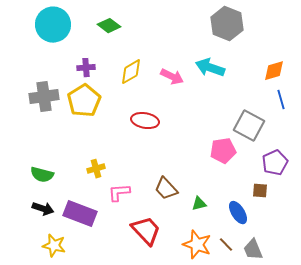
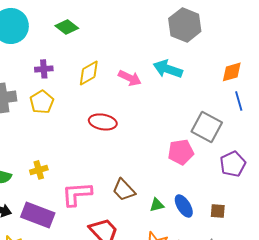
yellow pentagon: (84, 101) -> (42, 102), size x0.7
yellow cross: (96, 169) -> (39, 170), moved
brown square: (260, 191) -> (218, 211), moved
pink L-shape: (119, 193) -> (77, 194), size x1.4
blue ellipse: (238, 213) -> (184, 206), moved

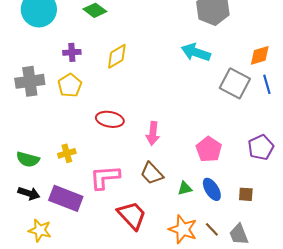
pink arrow: (130, 78) -> (153, 133), moved, turned 70
red ellipse: (103, 122) -> (110, 119), moved
gray square: (207, 127) -> (235, 83), moved
pink pentagon: (181, 152) -> (209, 149), moved, turned -30

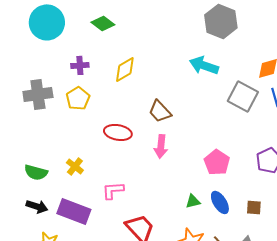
yellow cross: (67, 153) -> (75, 166), turned -36
brown trapezoid: (152, 173) -> (160, 111), moved
pink L-shape: (105, 177) -> (113, 190), size x0.7

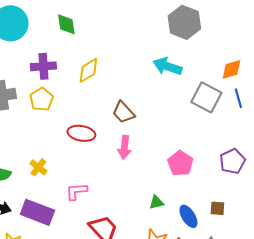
green diamond: (103, 23) -> (66, 24), turned 45
purple cross: (80, 65) -> (43, 66), size x1.4
blue ellipse: (220, 202) -> (188, 216), moved

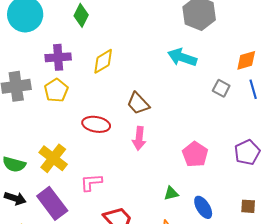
green diamond: (66, 24) -> (81, 15), turned 35
gray square: (206, 97) -> (221, 88), size x0.6
yellow cross: (38, 167) -> (53, 158), size x1.6
brown square: (217, 208) -> (248, 206), moved
purple rectangle: (37, 212) -> (52, 203), turned 32

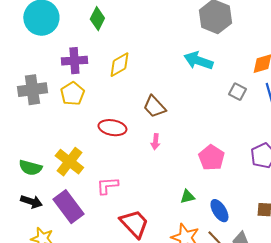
pink arrow: (139, 138) -> (155, 142), size x0.7

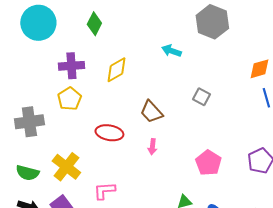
cyan arrow: (198, 61) -> (171, 51), moved, size x0.7
gray cross: (32, 90) -> (29, 122), moved
gray square: (237, 92) -> (201, 97), moved

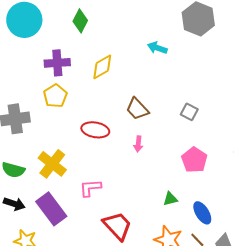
gray square: (201, 97) -> (189, 112), moved

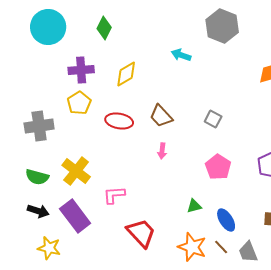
red ellipse: (95, 130) -> (119, 121), moved

